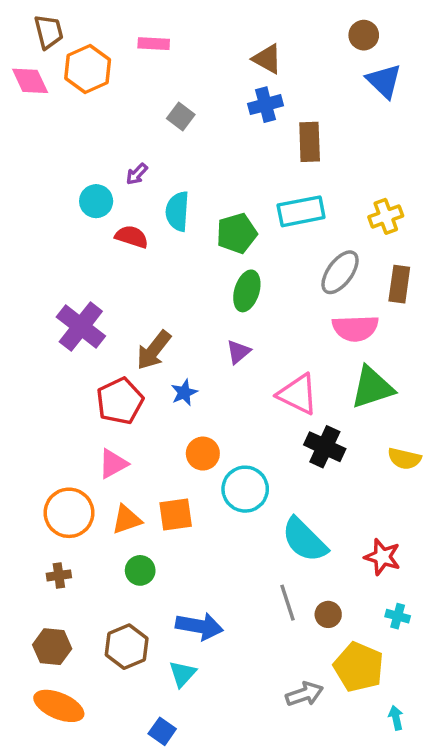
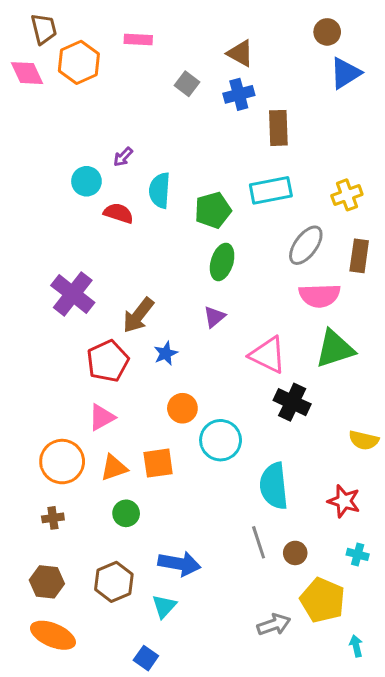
blue triangle: (384, 81) -> (345, 73), turned 44
gray square: (181, 116) -> (187, 84), moved
yellow semicircle: (404, 459) -> (364, 440), moved
cyan semicircle: (304, 540) -> (274, 486), turned 39

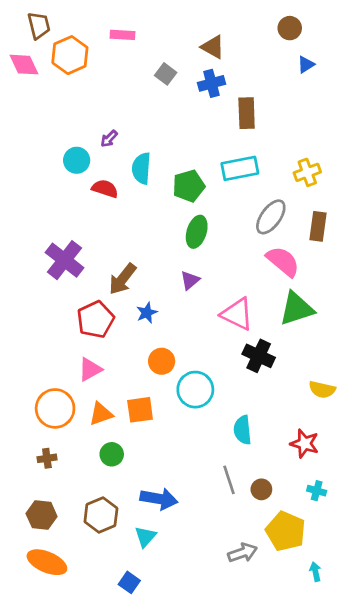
blue triangle: (345, 73) -> (306, 65), size x0.6
pink semicircle: (320, 295) -> (283, 261), turned -138
cyan semicircle: (274, 486) -> (243, 430), size x0.7

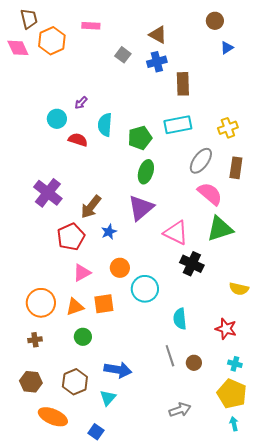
purple triangle: (190, 280) -> (141, 208), size x1.8
pink triangle: (90, 369) -> (82, 273), moved
yellow pentagon: (286, 531) -> (232, 394), moved
orange ellipse: (47, 562) -> (53, 417), moved

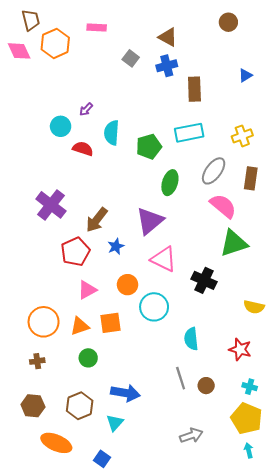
blue triangle: (227, 48) -> (245, 75), moved
green ellipse: (146, 172) -> (170, 183), moved
pink triangle: (176, 233) -> (164, 259), moved

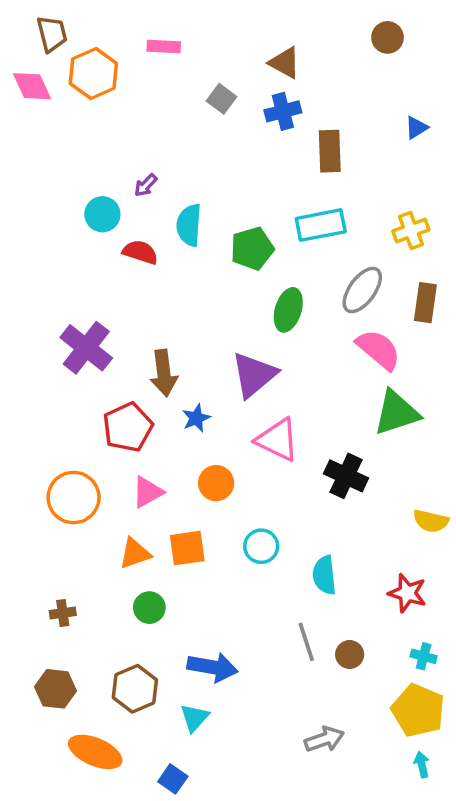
brown arrow: (97, 220) -> (164, 373), turned -45
cyan circle: (154, 307) -> (261, 546), moved, size x0.7
orange circle: (44, 322) -> (74, 498), moved

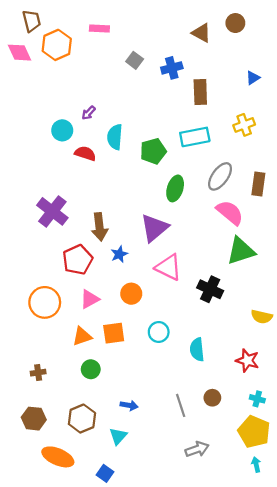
brown triangle: (285, 63) -> (201, 33), moved
yellow cross: (411, 230) -> (244, 125), moved
gray line: (306, 642) -> (181, 405), moved
blue arrow: (212, 667) -> (129, 405), size x0.6

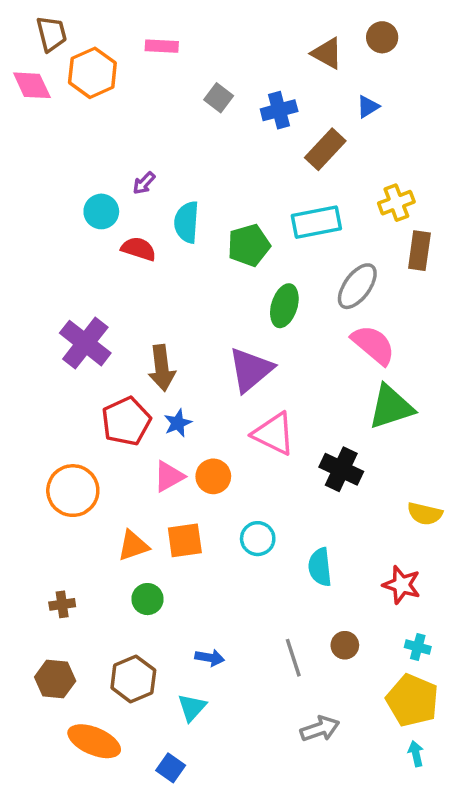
blue triangle: (253, 78) -> (368, 107), moved
brown rectangle: (200, 92) -> (325, 149), turned 45
brown rectangle: (258, 184) -> (419, 251), moved
blue star: (119, 254) -> (178, 423), moved
pink triangle: (90, 299) -> (169, 476), moved

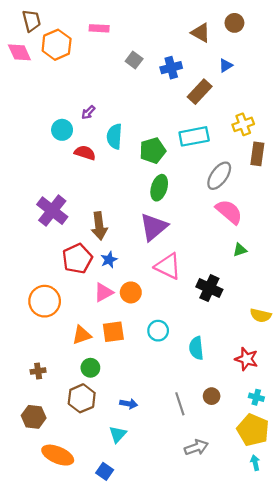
green ellipse: (284, 306) -> (159, 188), moved
green triangle: (391, 407) -> (240, 250), size x0.5
brown hexagon: (133, 679) -> (82, 398), moved

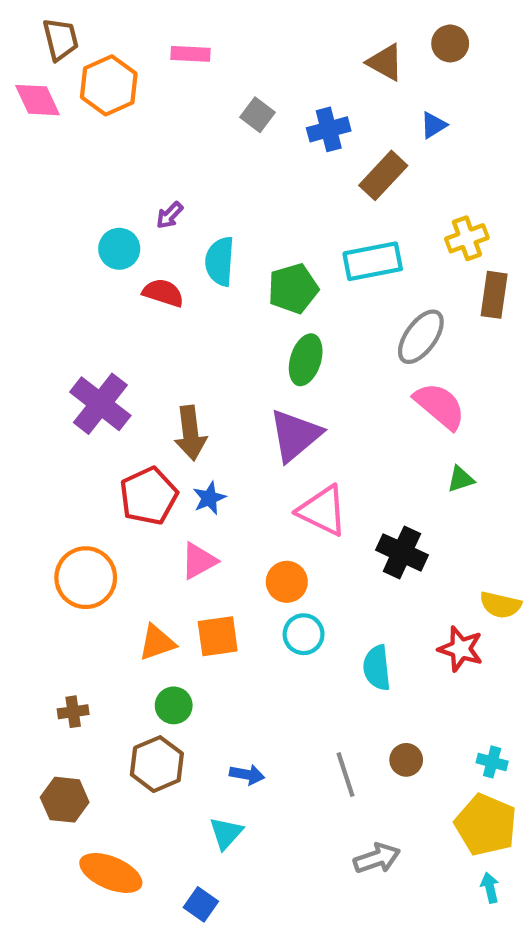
orange circle: (131, 292) -> (287, 582), moved
red star: (246, 359) -> (461, 649), moved

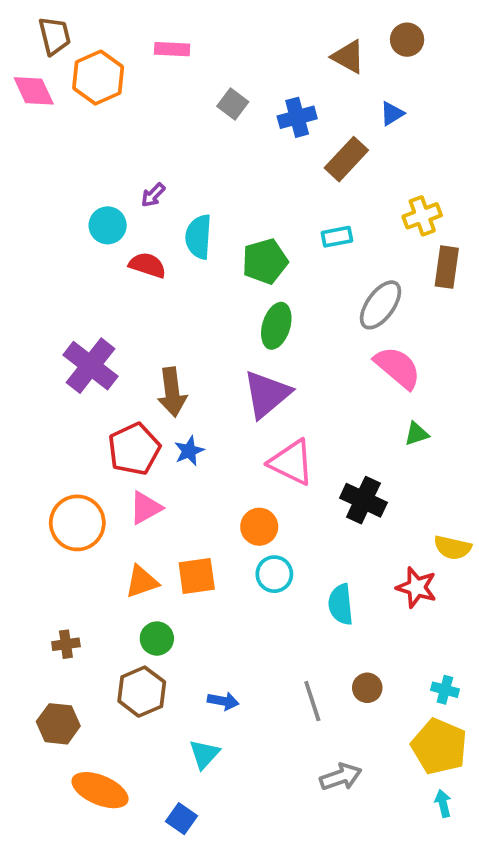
cyan rectangle: (373, 261) -> (337, 237), size x0.6
pink triangle: (199, 561) -> (145, 508), moved

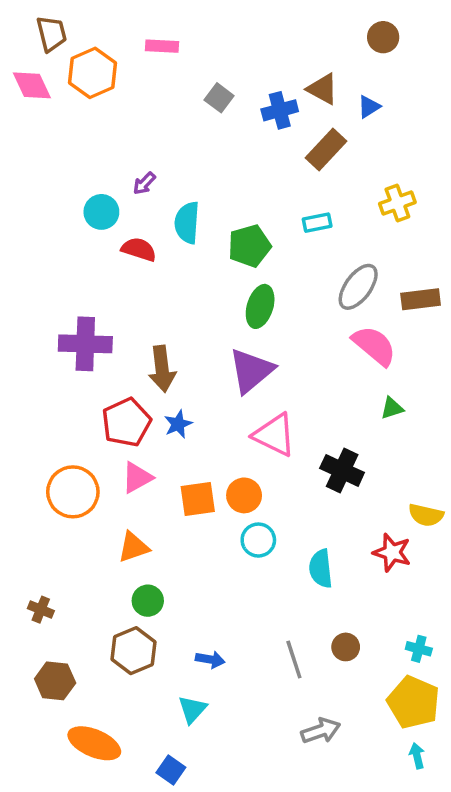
brown triangle: (348, 57) -> (322, 89), moved
brown rectangle: (447, 267) -> (421, 299), moved, turned 75
purple cross: (91, 366) -> (85, 344), turned -36
orange square: (197, 576) -> (198, 499), moved
brown cross: (66, 644) -> (41, 610), moved, turned 30

